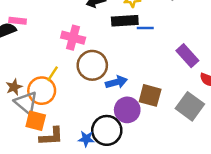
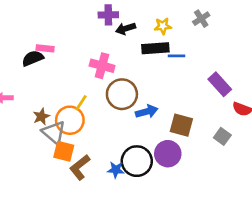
gray square: (190, 106) -> (222, 136), size x0.6
purple circle: (127, 110) -> (168, 154), moved
brown L-shape: (51, 136) -> (80, 167), turned 145

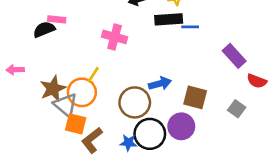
brown circle: (122, 94) -> (135, 102), moved
brown star: (41, 116) -> (53, 89), size x1.5

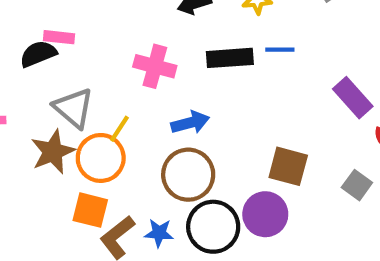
black rectangle: (169, 19) -> (230, 58), moved
blue arrow: (160, 84) -> (190, 123), moved
gray triangle: (65, 105) -> (74, 108), moved
blue star: (128, 143) -> (159, 233), moved

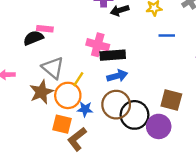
black rectangle: (230, 58) -> (113, 55), moved
black circle: (213, 227) -> (135, 115), moved
blue star: (159, 233) -> (85, 109), moved

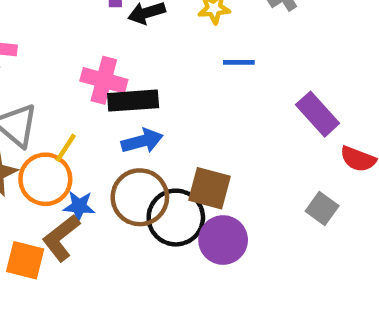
brown square: (171, 100) -> (210, 188), moved
orange square: (62, 124) -> (25, 260), moved
brown L-shape: (77, 139) -> (61, 238), moved

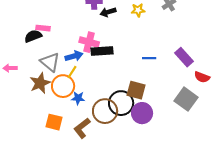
blue line: (239, 62) -> (149, 58), moved
blue arrow: (142, 141) -> (74, 56), moved
brown circle: (140, 197) -> (105, 111), moved
gray square: (322, 209) -> (186, 99), size x1.6
brown L-shape: (61, 238) -> (82, 128), moved

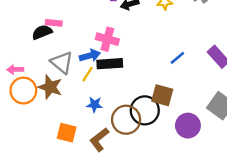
black rectangle: (102, 51) -> (110, 64), moved
blue line: (149, 58) -> (177, 58), turned -40
brown star: (40, 83) -> (50, 87), turned -30
orange circle: (63, 86) -> (23, 91), moved
purple circle: (142, 113) -> (188, 126), moved

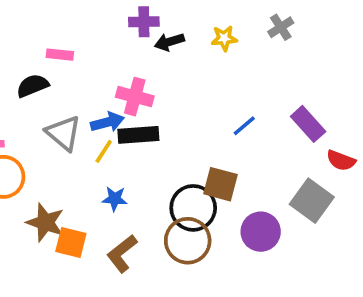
pink rectangle: (54, 23) -> (60, 55), moved
brown star: (50, 87) -> (45, 222), moved
brown circle: (126, 120) -> (188, 241), moved

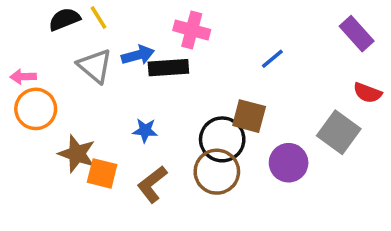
pink cross: (135, 97) -> (192, 30), moved
purple rectangle: (308, 124) -> (357, 34), moved
yellow line: (104, 151) -> (98, 17), moved, turned -65

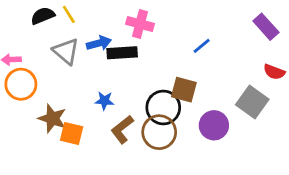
brown L-shape: (152, 184) -> (122, 129), moved

